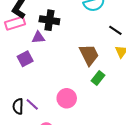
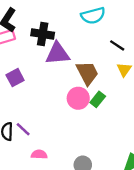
purple triangle: (38, 37) -> (58, 53), moved, size x1.6
pink circle: (67, 98) -> (78, 98), moved

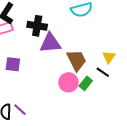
black line: (117, 45) -> (103, 72), moved
purple square: (15, 78) -> (13, 64), turned 35

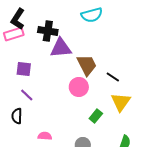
yellow triangle: (109, 57) -> (121, 102), moved, size x1.5
green rectangle: (86, 83) -> (96, 116), moved
purple line: (20, 110) -> (27, 95), moved

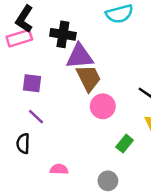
brown trapezoid: (87, 65) -> (89, 78), moved

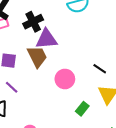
black cross: (63, 34) -> (33, 22), turned -36
brown trapezoid: (89, 78) -> (37, 56), moved

